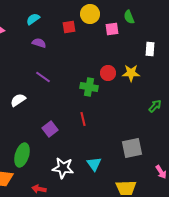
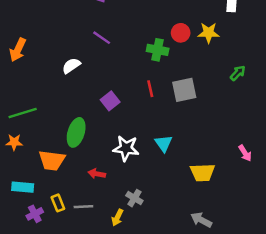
gray square: (132, 148) -> (184, 90), moved

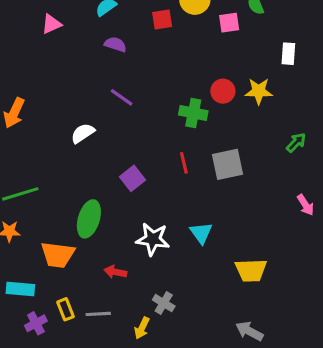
pink arrow: (245, 153) -> (305, 205), moved

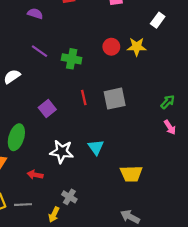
white rectangle: (288, 54) -> (158, 20), turned 32
green cross: (193, 113) -> (72, 59), moved
green arrow: (296, 143) -> (168, 102), moved

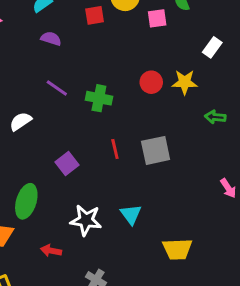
green arrow: (168, 102) -> (215, 117), moved, turned -128

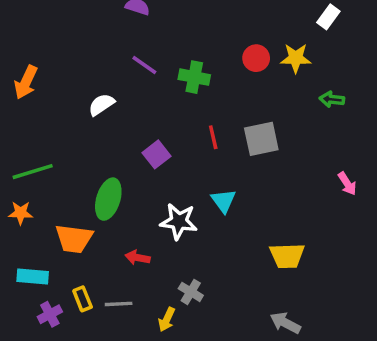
cyan triangle: (131, 214) -> (223, 201), moved

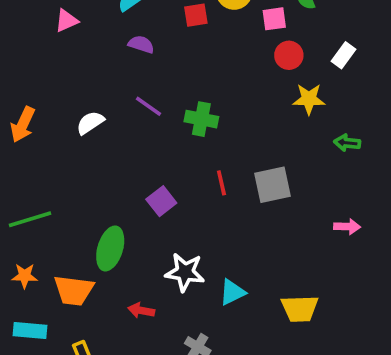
red circle: (256, 58) -> (289, 55), moved
white semicircle: (101, 105) -> (90, 123), moved
pink arrow: (347, 184) -> (347, 227), moved, turned -55
cyan triangle: (223, 201) -> (232, 292), moved, turned 40
orange star: (21, 213) -> (25, 276), moved

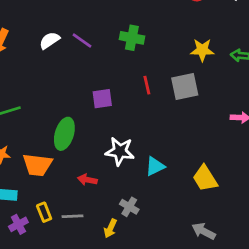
yellow star: (309, 99) -> (202, 50), moved
purple line: (148, 106) -> (82, 41), moved
purple square: (161, 201) -> (102, 99), turned 30
yellow trapezoid: (300, 309) -> (205, 178), turned 60

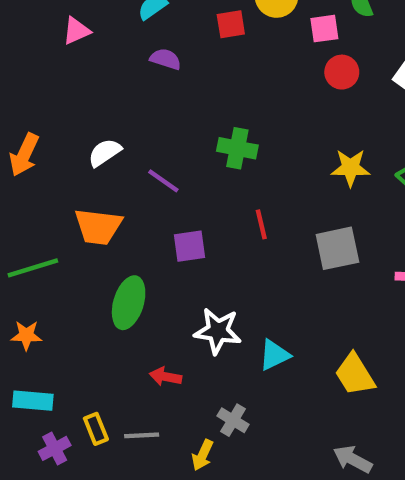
purple line: (82, 41) -> (163, 181), moved
gray square: (185, 86) -> (337, 248), moved
orange trapezoid: (37, 165) -> (98, 227), moved

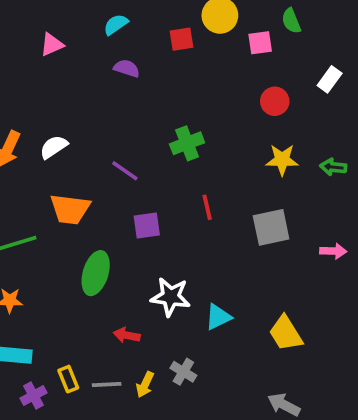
red circle: (342, 72) -> (275, 101), moved
green cross: (237, 148) -> (187, 143), turned -32
white semicircle: (105, 153) -> (54, 147), moved
yellow arrow: (203, 455) -> (145, 385), moved

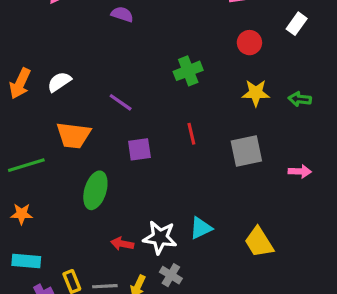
green cross: (187, 143) -> (188, 71), moved
white star: (171, 297) -> (160, 237), moved

